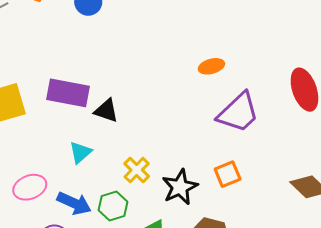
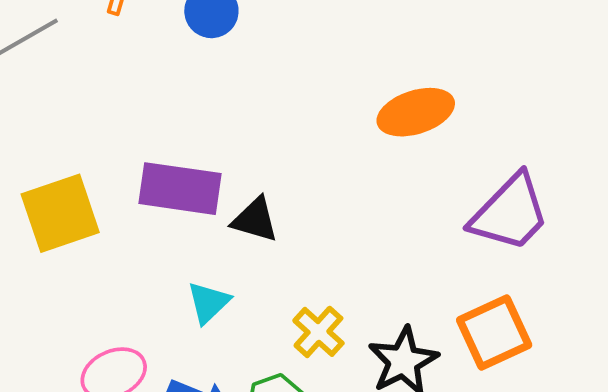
orange ellipse: (211, 66) -> (416, 112), moved, size x1.5
orange square: (228, 174) -> (494, 332), size x1.4

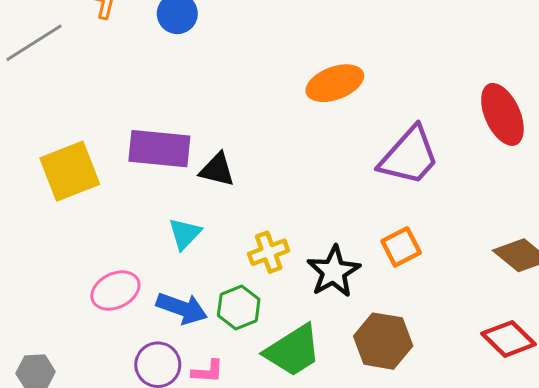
yellow cross: (318, 332) -> (269, 252), turned 30
orange square: (494, 332) -> (401, 247), size x0.7

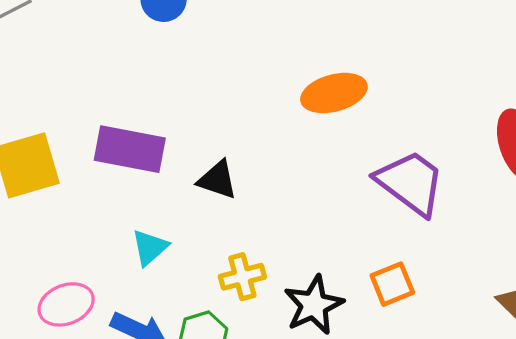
purple trapezoid: (409, 156) -> (410, 183), turned -100
black triangle: (217, 170) -> (217, 180), moved

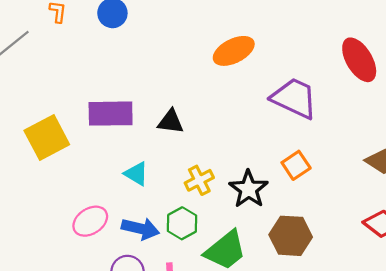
cyan triangle: (150, 247) -> (136, 174), turned -36

